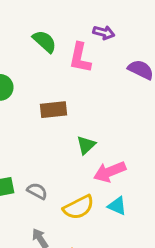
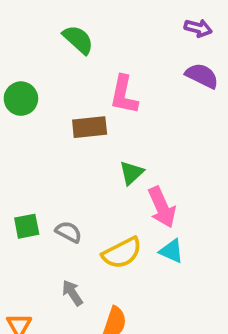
purple arrow: (104, 33) -> (198, 28), moved
pink L-shape: (80, 58) -> (124, 95), moved
pink arrow: (110, 172) -> (162, 207), turned -92

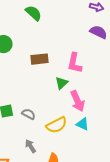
pink L-shape: (124, 95) -> (74, 63), moved

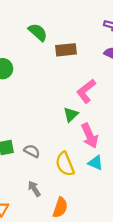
brown rectangle: (40, 59) -> (66, 50), moved
pink L-shape: (74, 63) -> (86, 91), turned 40
yellow semicircle: (56, 125) -> (65, 164), turned 95

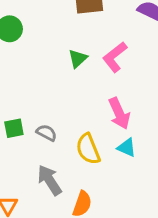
green triangle: (71, 115) -> (78, 59), moved
gray arrow: (34, 189) -> (50, 180), size x1.5

